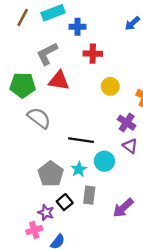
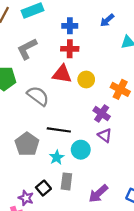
blue cross: (78, 27) -> (70, 26), moved
red triangle: (59, 81) -> (62, 74), moved
gray semicircle: (39, 118) -> (38, 96), moved
gray pentagon: (51, 174) -> (27, 144), moved

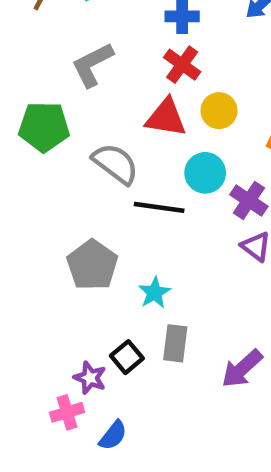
red cross: (70, 49) -> (182, 65), turned 35
yellow circle: (86, 80) -> (219, 111), moved
black line: (59, 130) -> (159, 207), moved
cyan circle: (81, 150) -> (205, 173), moved

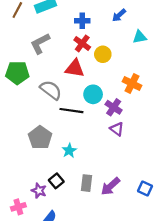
yellow circle: (219, 111) -> (103, 54), moved
gray rectangle: (175, 343) -> (87, 183), moved
pink cross: (67, 412) -> (18, 207), moved

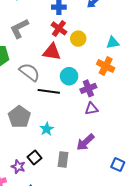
cyan triangle: (140, 37) -> (113, 43), moved
purple cross: (114, 107) -> (88, 88), turned 35
purple triangle: (117, 129) -> (91, 109), turned -48
purple arrow: (110, 186) -> (85, 142), moved

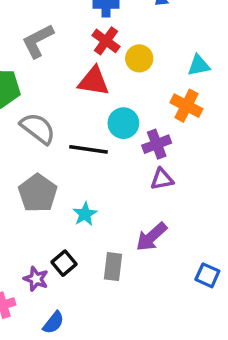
gray semicircle: (29, 72) -> (38, 128), moved

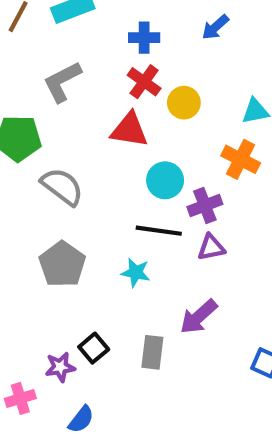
black line: (88, 149) -> (159, 231), moved
cyan star: (85, 214) -> (136, 273), moved, turned -30
purple star: (36, 279) -> (60, 367), turned -30

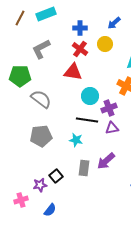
yellow circle: (184, 103) -> (105, 44), moved
gray pentagon: (62, 264) -> (41, 136), turned 30
gray rectangle: (152, 352) -> (84, 168), moved

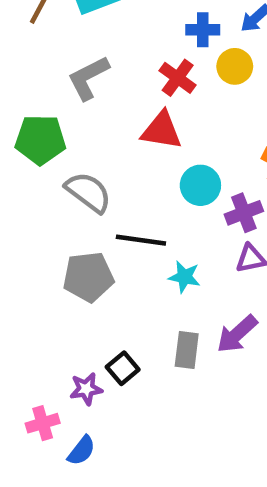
blue cross: (80, 28) -> (203, 30), moved
black line: (87, 120) -> (141, 240), moved
cyan star: (76, 140) -> (184, 277), moved
blue semicircle: (50, 210) -> (81, 451), moved

